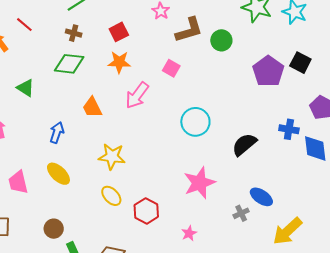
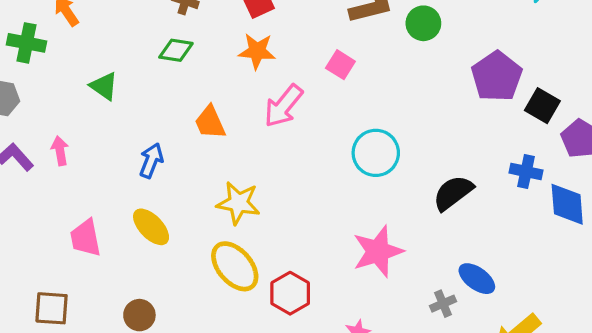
black square: (300, 63) -> (542, 106), moved
green diamond: (69, 64) -> (176, 50), size x0.7
yellow ellipse: (111, 196) -> (235, 266), size x1.5

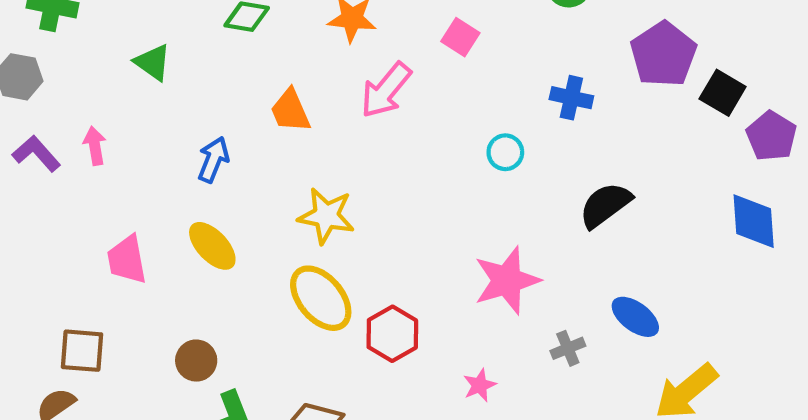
cyan circle: (376, 153) -> (505, 152), size x0.6
blue cross: (526, 172) -> (571, 98), moved
gray cross: (443, 304) -> (568, 348), moved

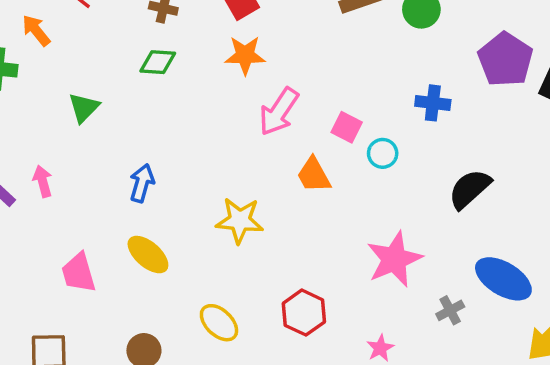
pink square: (460, 37) -> (347, 127), moved
green triangle: (153, 62) -> (84, 108), turned 44
orange trapezoid: (290, 111) -> (314, 175), moved
yellow ellipse: (321, 298) -> (219, 323), moved, size x0.7
blue ellipse: (635, 317) -> (503, 279), size x1.4

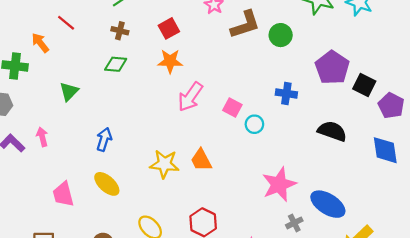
orange trapezoid: (314, 175) -> (201, 160), moved
black semicircle: (470, 189) -> (332, 131), moved, turned 60
pink star: (394, 259) -> (279, 184), moved

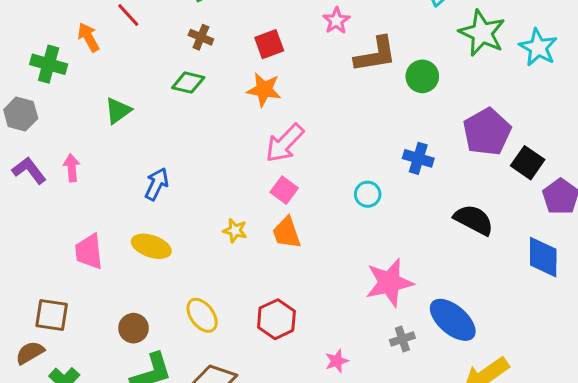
pink square: (232, 107) -> (284, 190), moved
yellow star: (164, 164) -> (235, 231), size x0.6
yellow ellipse: (107, 184) -> (151, 246), turned -32

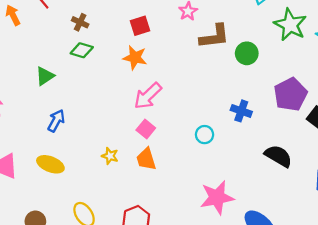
brown cross: (201, 37) -> (80, 22), moved
green triangle: (118, 111) -> (45, 76), moved

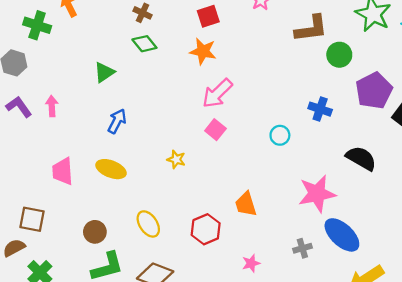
brown L-shape: (214, 36) -> (311, 29), moved
green diamond: (82, 50) -> (144, 44), turned 35
green circle: (247, 53) -> (339, 55), moved
orange trapezoid: (146, 159) -> (246, 204), moved
pink star: (217, 197) -> (317, 194), moved

